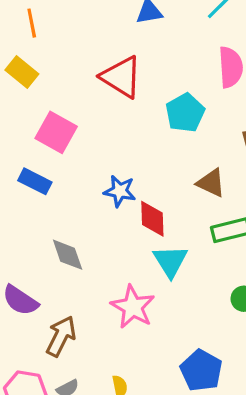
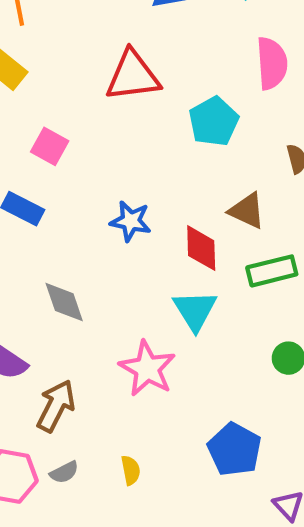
red triangle: (121, 77) -> (133, 76), turned -39
pink square: (56, 132) -> (50, 146), size x0.7
red diamond: (152, 219) -> (201, 248), moved

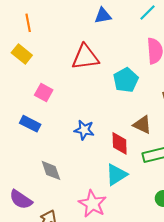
cyan triangle: (195, 310) -> (116, 175), turned 30

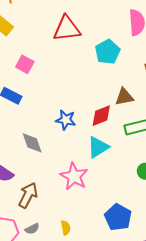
brown triangle: (142, 125) -> (124, 97), turned -36
blue star: (84, 130) -> (66, 120), moved
red diamond: (120, 143) -> (101, 116), turned 70

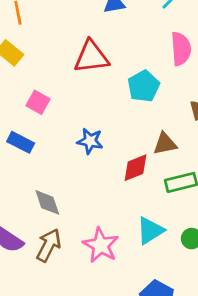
blue star: (66, 120) -> (90, 141), moved
cyan triangle: (98, 147) -> (150, 231), moved
brown arrow: (28, 195) -> (49, 245), moved

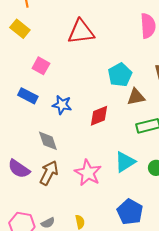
cyan pentagon: (144, 86) -> (120, 75), moved
blue star: (90, 141) -> (62, 105), moved
red diamond: (135, 168) -> (99, 116), moved

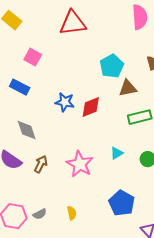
blue star: (62, 105) -> (65, 102), moved
gray diamond: (48, 141) -> (27, 130), moved
cyan triangle: (125, 162) -> (117, 153), size x0.6
brown arrow: (49, 173) -> (41, 164), size x0.7

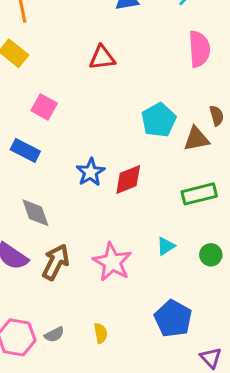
red triangle: (73, 23) -> (102, 58), size x0.7
brown triangle: (128, 88) -> (196, 139), moved
blue star: (65, 102) -> (91, 172), turned 30
brown arrow: (41, 164) -> (56, 262), size x1.4

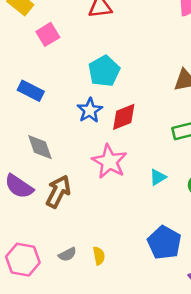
pink square: (44, 107) -> (48, 34), moved, turned 30
cyan pentagon: (159, 120) -> (104, 71), moved
pink star: (112, 262) -> (109, 161), moved
gray semicircle: (54, 335) -> (67, 254), moved

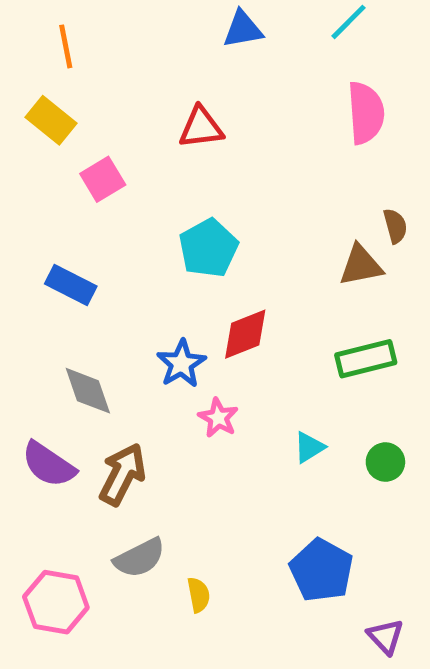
blue star: (90, 110) -> (181, 364), moved
pink star: (109, 161) -> (218, 418), size x0.6
gray semicircle: (67, 254) -> (140, 558), moved, size x1.5

